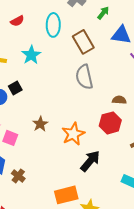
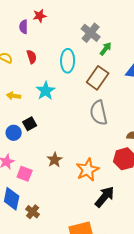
green arrow: (103, 13) -> (106, 49), moved
red semicircle: (17, 21) -> (32, 57), turned -80
brown rectangle: (83, 42) -> (98, 78), turned 65

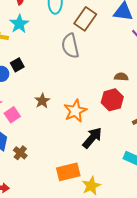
cyan star: (46, 91) -> (19, 24), moved
gray semicircle: (99, 113) -> (70, 46), moved
pink square: (25, 174) -> (12, 115), turned 35

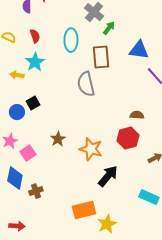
brown rectangle: (85, 19) -> (101, 57), turned -40
orange star: (75, 111) -> (91, 149), turned -30
brown cross: (20, 153) -> (36, 191), turned 32

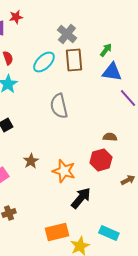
green arrow: (109, 28) -> (106, 50), moved
cyan ellipse: (71, 40) -> (44, 62), turned 45
brown rectangle: (101, 57) -> (74, 60), moved
cyan rectangle: (149, 197) -> (109, 233), moved

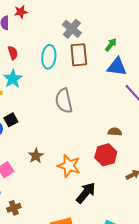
cyan ellipse: (44, 62) -> (49, 57), turned -40

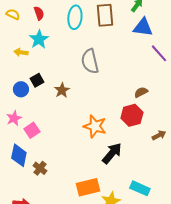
brown semicircle: (115, 132) -> (141, 92), turned -32
brown star: (36, 156) -> (62, 90), moved
brown cross: (14, 208) -> (40, 168), turned -32

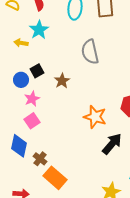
pink star: (14, 118) -> (32, 99), moved
orange rectangle: (88, 187) -> (55, 178), moved, turned 55

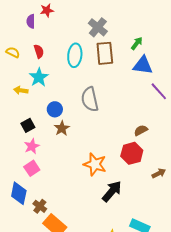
black square: (37, 71) -> (28, 125), moved
blue circle: (21, 80) -> (55, 109), moved

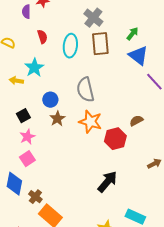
red semicircle: (39, 51) -> (42, 37), moved
blue triangle: (143, 65) -> (138, 56), turned 30
red hexagon: (132, 153) -> (115, 139), moved
orange star: (95, 164) -> (90, 122), moved

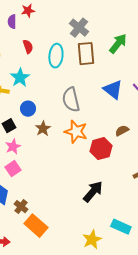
green arrow: (132, 34) -> (118, 44), size x1.5
blue triangle: (138, 56) -> (113, 90), moved
blue circle: (50, 100) -> (28, 109), moved

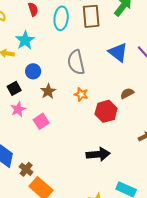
orange star: (76, 132) -> (81, 94), size x0.6
pink square: (13, 169) -> (41, 121), moved
black arrow: (93, 192) -> (98, 154), turned 45

